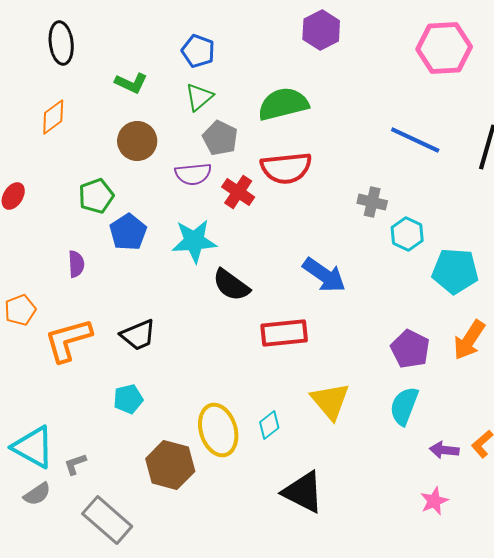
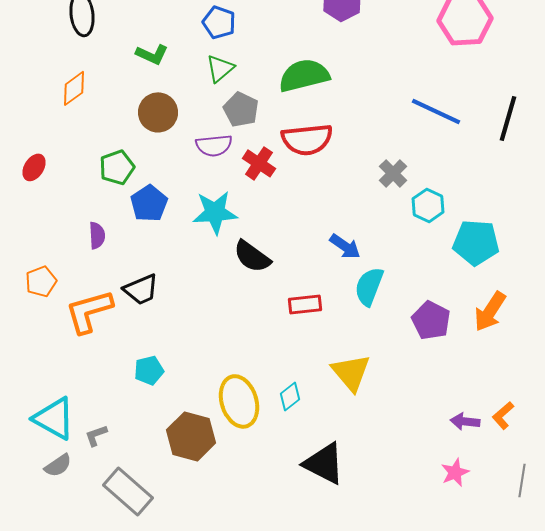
gray cross: (372, 202) -> (393, 173), turned 32
blue arrow: (324, 275) -> (345, 246), size x0.7
red rectangle: (284, 333) -> (305, 304), size x0.7
black trapezoid: (138, 335) -> (141, 289), moved
cyan semicircle: (404, 406) -> (369, 286), moved

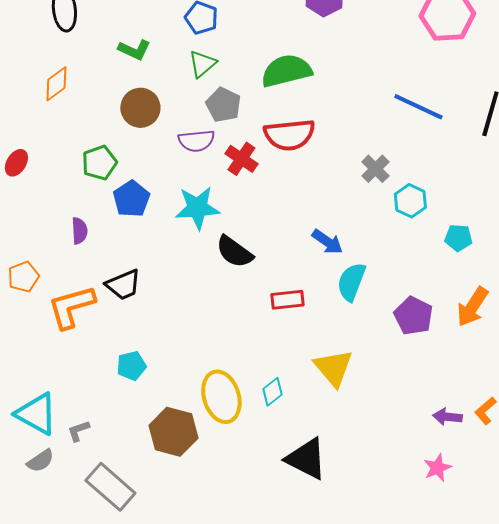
cyan pentagon: (476, 242) -> (458, 238), size x0.6

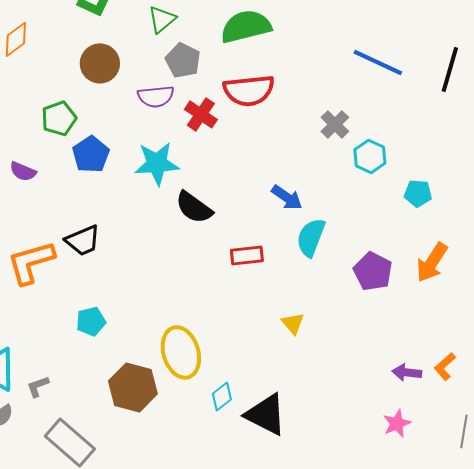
purple semicircle: (79, 231) -> (23, 171), moved, turned 116
yellow triangle: (333, 368) -> (293, 323), size x0.6
cyan diamond: (272, 392) -> (222, 396), moved

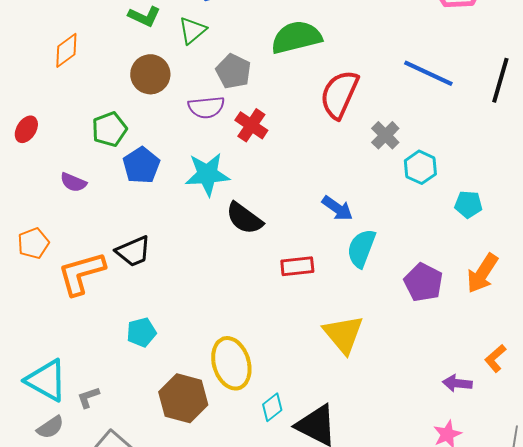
green triangle: (162, 19) -> (192, 30), moved
red semicircle: (249, 90) -> (339, 94), moved, turned 120
yellow triangle: (293, 323) -> (343, 334), size x1.8
orange L-shape: (445, 366) -> (495, 358), moved

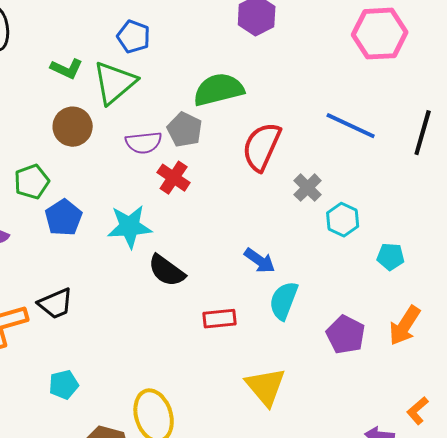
green triangle: (192, 30) -> (115, 83), size x1.6
gray pentagon: (233, 71) -> (185, 130), moved
purple semicircle: (206, 107) -> (144, 143), moved

